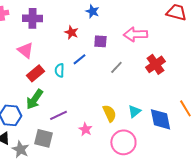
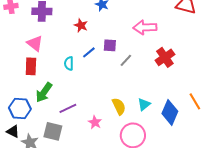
purple square: (100, 41) -> (110, 45), moved
red rectangle: (35, 73) -> (31, 66), moved, turned -48
blue diamond: (160, 119) -> (170, 112), turned 35

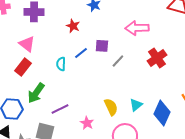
red rectangle: (31, 66) -> (23, 67), turned 36

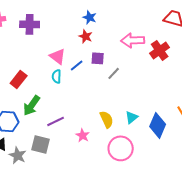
red star: (73, 26) -> (86, 36), moved
pink triangle: (27, 44) -> (58, 56), moved
red cross: (157, 58) -> (160, 50), moved

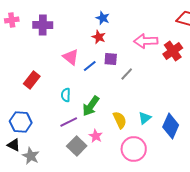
cyan semicircle: (57, 76) -> (66, 95), moved
green arrow: (32, 105) -> (91, 106), moved
gray square: (41, 144) -> (77, 146), moved, turned 30

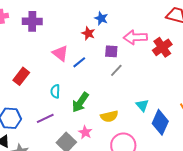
blue star: (103, 18) -> (101, 18), moved
purple square: (111, 59) -> (111, 51), moved
cyan triangle: (145, 118) -> (142, 105), moved, turned -32
yellow semicircle: (120, 120) -> (109, 116), turned 102
purple line: (69, 122) -> (45, 118), moved

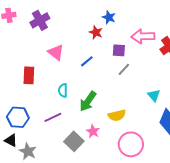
purple cross: (32, 21) -> (40, 20), turned -30
pink triangle: (60, 53) -> (56, 52), moved
red rectangle: (21, 76) -> (29, 75), turned -36
cyan triangle: (142, 105) -> (154, 95), moved

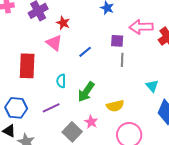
red star: (96, 32) -> (63, 23), moved
gray line: (124, 69) -> (122, 60), turned -40
red rectangle: (29, 75) -> (27, 66), size x1.4

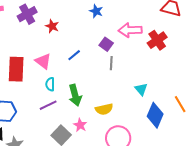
purple square: (117, 41) -> (106, 44), turned 32
pink triangle: (54, 43) -> (43, 61), moved
green arrow: (86, 92) -> (75, 95), turned -50
purple line: (51, 108) -> (48, 105), moved

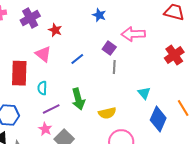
red cross: (157, 40) -> (174, 55), moved
pink triangle: (43, 61) -> (43, 54), moved
cyan semicircle: (50, 84) -> (42, 88), moved
pink star: (80, 125) -> (45, 129), moved

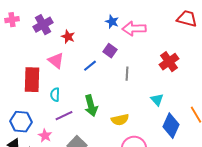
pink arrow: (133, 34) -> (134, 29), moved
purple square: (109, 48) -> (110, 51), moved
red cross: (174, 55) -> (169, 62), moved
pink star: (45, 129) -> (45, 136), moved

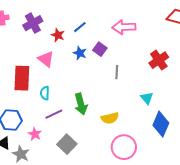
blue star: (112, 22) -> (80, 53), moved
blue line: (90, 66) -> (80, 27), moved

